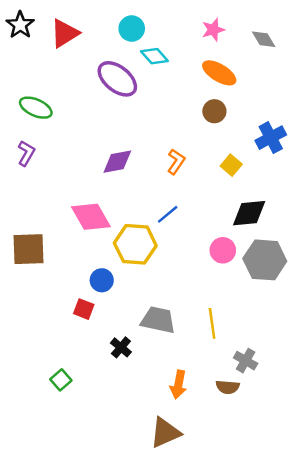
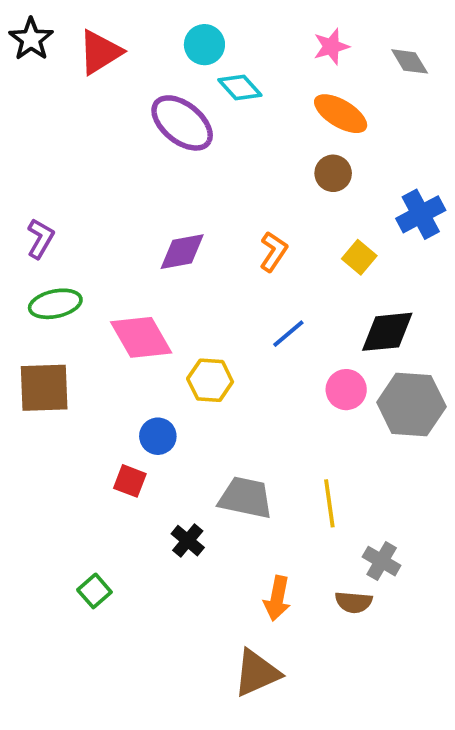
green ellipse: (36, 108) -> (55, 304), moved, turned -36
blue line: (168, 214) -> (288, 334), moved
yellow hexagon: (135, 244) -> (210, 380), size x0.7

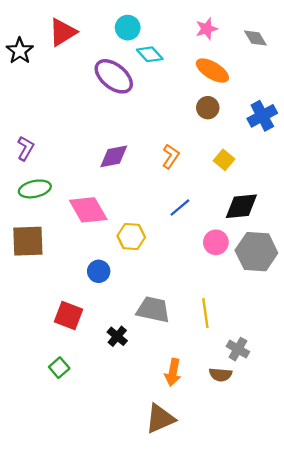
black star: (31, 39) -> (20, 51), moved
blue cross: (421, 214) -> (262, 116), moved
red square: (130, 481) -> (68, 315), moved, size x1.4

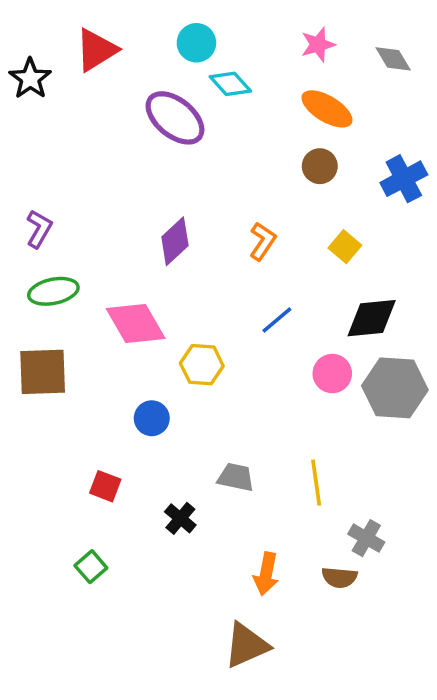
purple diamond: (114, 156) -> (175, 241), turned -32
gray trapezoid: (153, 310) -> (236, 477), size x0.7
red square: (68, 315) -> (105, 486), size x0.7

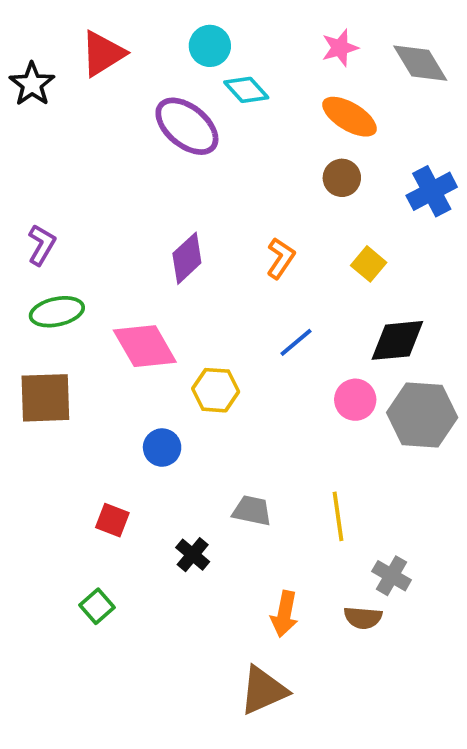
gray diamond: (393, 59) -> (420, 63), size x1.4

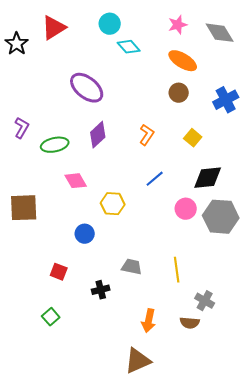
purple ellipse: (187, 126) -> (87, 88), moved
green ellipse: (57, 312) -> (55, 145), moved
pink diamond: (145, 346) -> (76, 181), size x0.7
black cross: (193, 555) -> (101, 290), turned 36

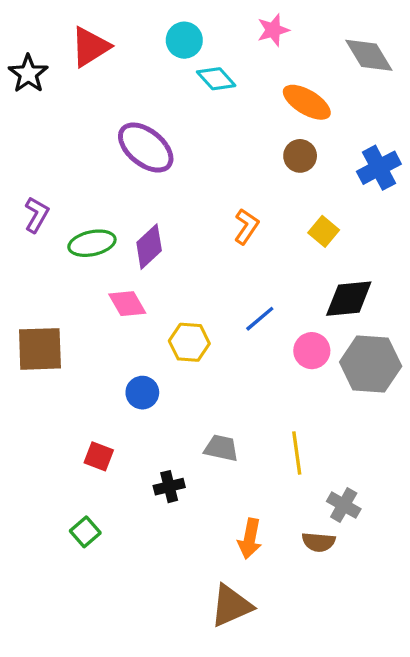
pink star: (178, 25) -> (273, 30), moved
purple diamond: (98, 135) -> (149, 247), moved
blue line: (155, 179) -> (260, 319), moved

